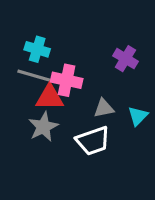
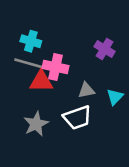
gray star: (43, 127) -> (36, 124), moved

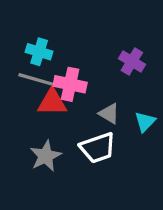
gray triangle: (86, 90) -> (109, 114), turned 42

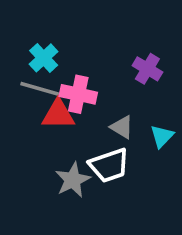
cyan cross: (39, 52) -> (44, 58), turned 30
gray star: (46, 156) -> (73, 180), moved

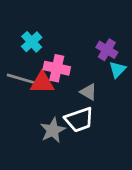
gray line: (40, 89) -> (21, 79), moved
cyan triangle: (162, 136) -> (117, 70), moved

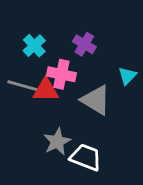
purple cross: (107, 50) -> (84, 44), moved
gray triangle: (88, 92) -> (96, 100), size x1.6
white trapezoid: (79, 120) -> (86, 157), moved, turned -140

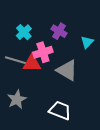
pink cross: (61, 74) -> (43, 52), turned -30
cyan triangle: (127, 76) -> (87, 42), moved
gray star: (57, 142) -> (17, 99), moved

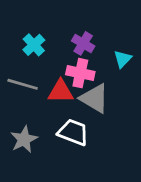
pink cross: (43, 52) -> (80, 73), moved, turned 30
red triangle: (32, 63) -> (61, 91), moved
white trapezoid: (60, 110) -> (73, 132), moved

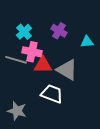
cyan triangle: (123, 59) -> (87, 42), turned 40
pink cross: (80, 73) -> (32, 52), moved
gray star: (24, 139) -> (17, 111), moved, turned -30

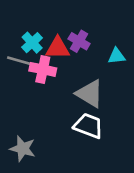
gray line: (16, 60) -> (21, 61), moved
red triangle: (43, 65) -> (58, 48), moved
white trapezoid: (52, 94) -> (88, 126), moved

